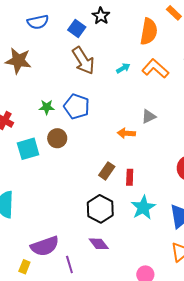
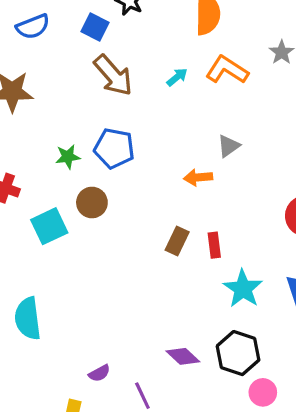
black hexagon: (100, 209) -> (238, 353), moved
purple semicircle: (45, 246) -> (99, 373), size x0.5

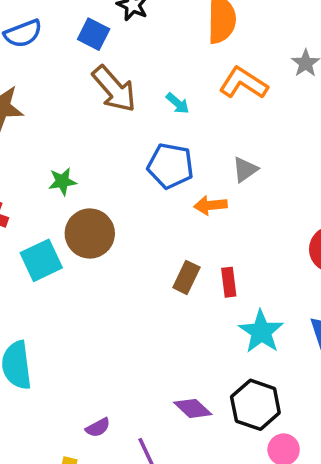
cyan arrow: (177, 77) -> (178, 103), moved, turned 80
blue pentagon: (114, 148) -> (170, 166), moved
brown circle: (92, 202) -> (90, 233), size x1.4

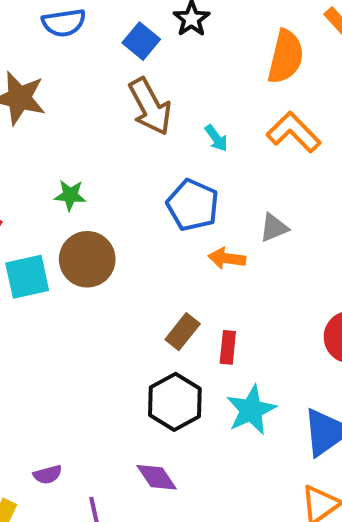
black hexagon: (255, 405) -> (175, 402), moved

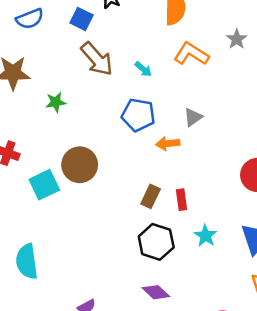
green star: (70, 195) -> (56, 102), moved
cyan star: (251, 410) -> (206, 236), size x0.7

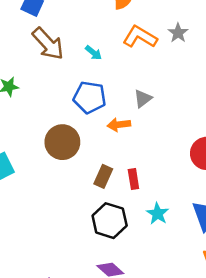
gray star: (237, 39) -> (178, 33), moved
brown circle: (80, 165) -> (62, 142), moved

